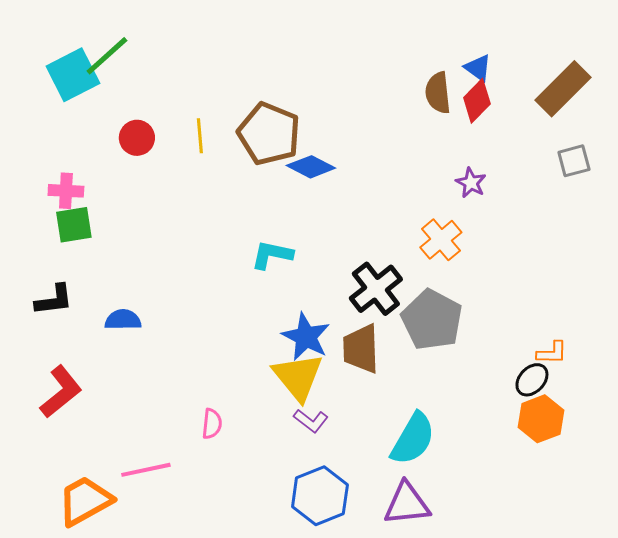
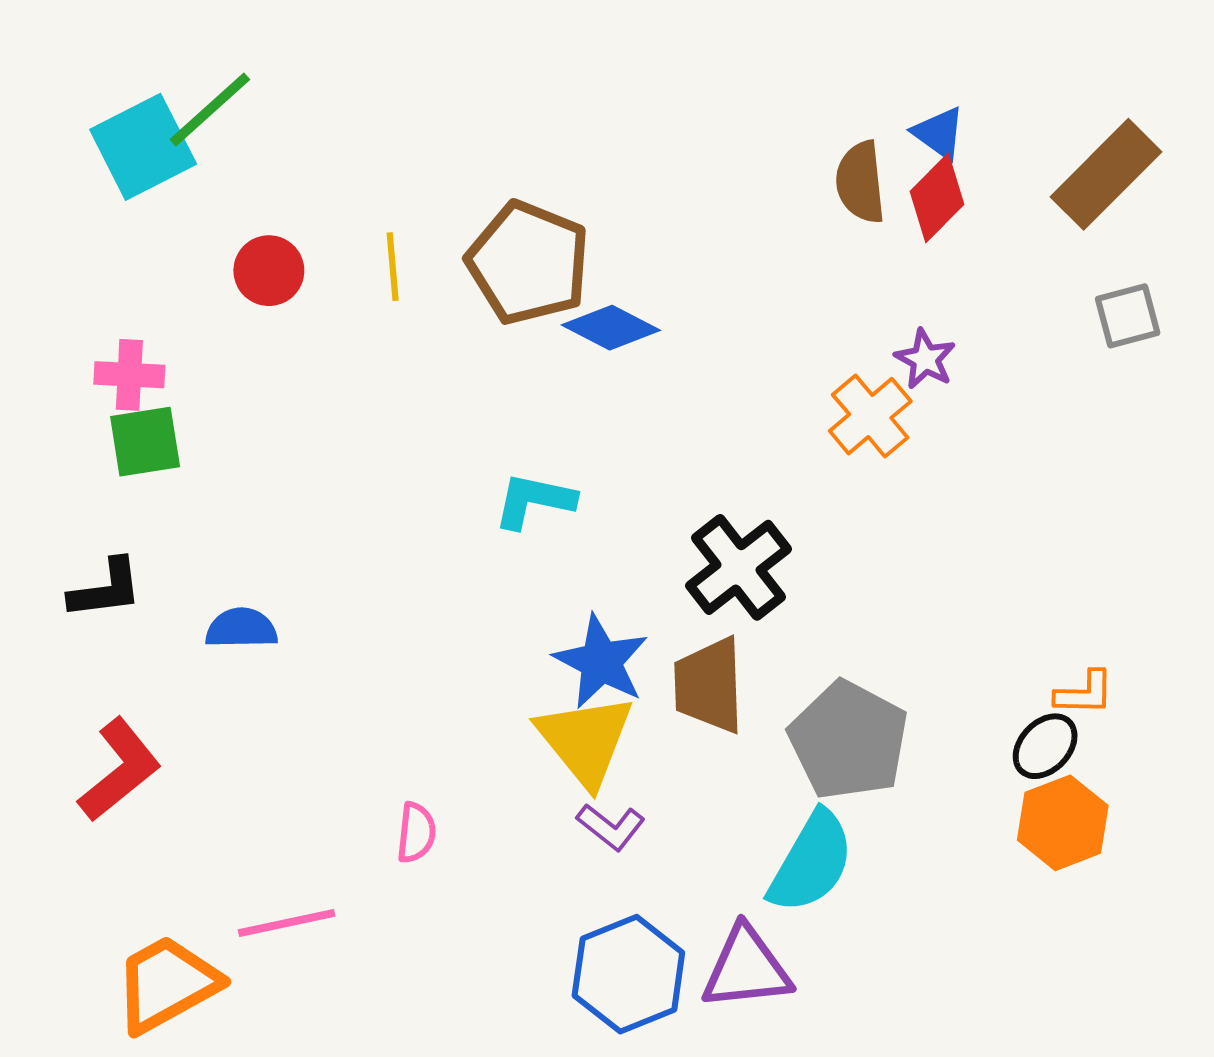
orange cross: (441, 240) -> (870, 416), moved
gray pentagon: (432, 320) -> (849, 740), moved
purple triangle: (407, 504) -> (746, 968), moved

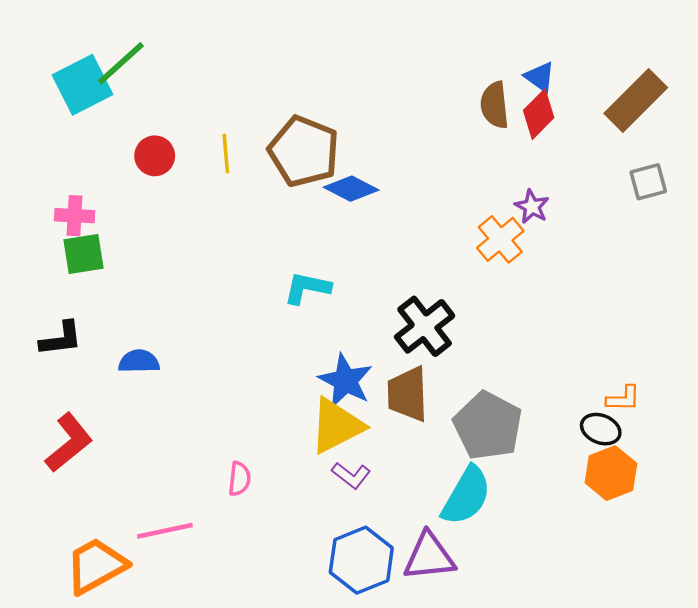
yellow triangle: (585, 740) -> (336, 426), turned 42
black ellipse: (1045, 746) -> (601, 429), turned 69

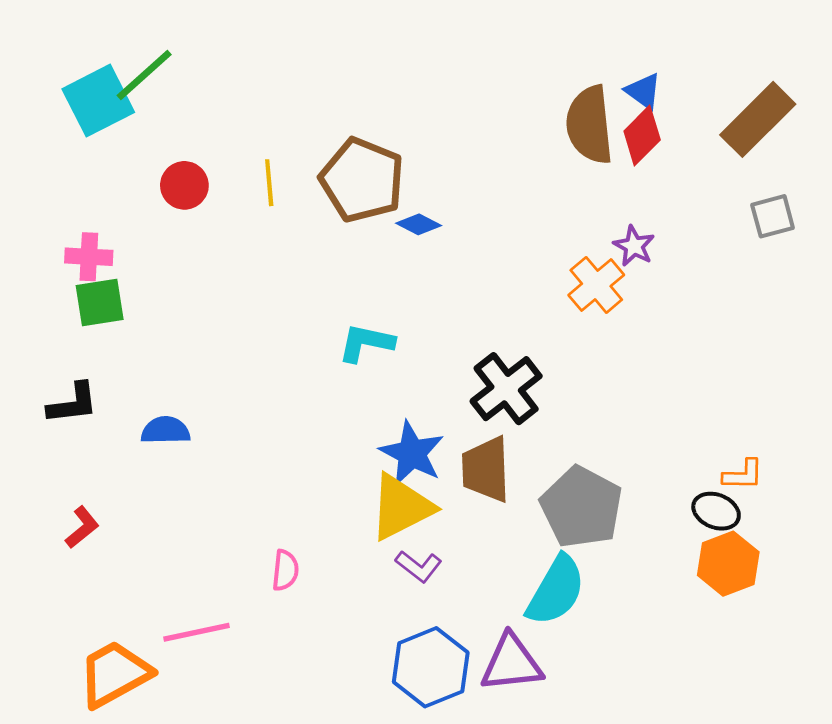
brown semicircle: (495, 105) -> (590, 125), size x1.4
blue diamond: (351, 189) -> (419, 224), size x0.7
red L-shape: (69, 443) -> (82, 527), size x0.6

